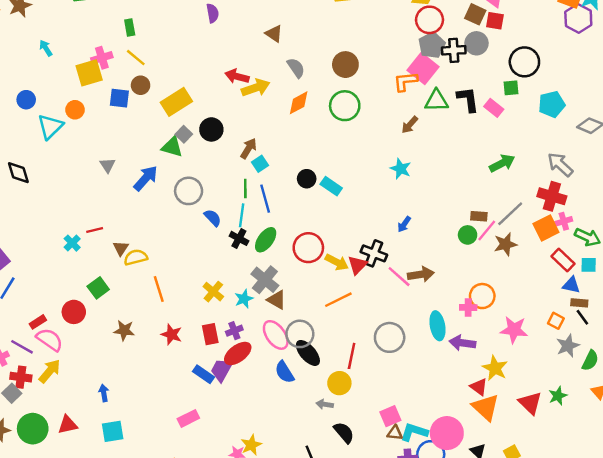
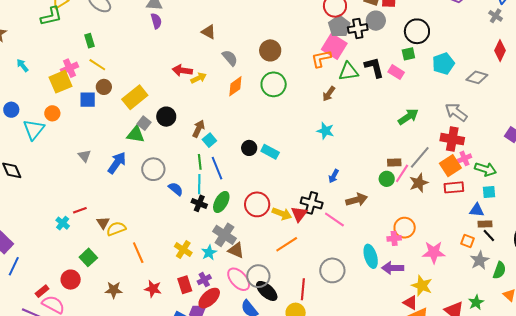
yellow arrow: (256, 88) -> (199, 78), size x0.7
red rectangle: (563, 260) -> (454, 187), moved, turned -42
brown arrow: (421, 274) -> (357, 200), moved

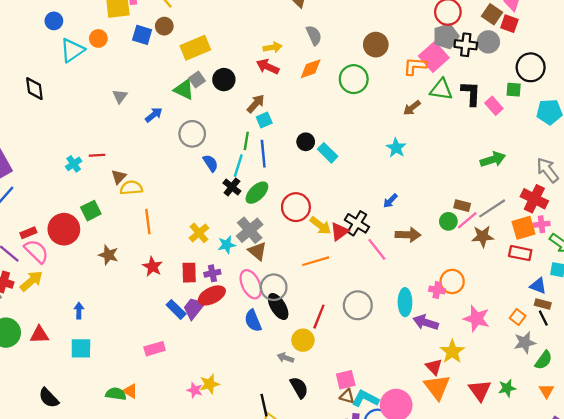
brown circle: (270, 50) -> (376, 45), moved
red arrow: (182, 70) -> (268, 67), moved
blue arrow: (117, 163) -> (154, 115), size x0.7
red circle: (71, 280) -> (64, 229), size x1.4

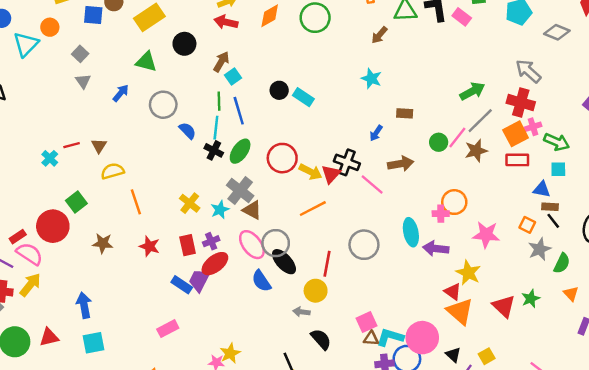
gray square: (197, 80) -> (80, 54), moved
green arrow: (493, 159) -> (472, 91), moved
brown triangle: (119, 177) -> (99, 146), moved
brown rectangle: (462, 206) -> (405, 113), moved
blue arrow: (79, 311) -> (84, 305), size x1.5

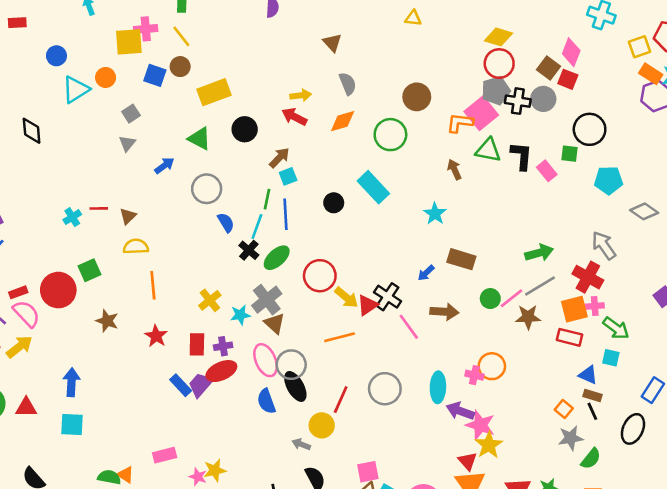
brown arrow: (379, 35) -> (454, 169), turned 102
cyan rectangle: (303, 97) -> (373, 187), moved, size x1.4
brown rectangle: (405, 113) -> (461, 259), size x1.5
pink star: (486, 235) -> (480, 425), moved
pink rectangle: (168, 329) -> (165, 455), moved

